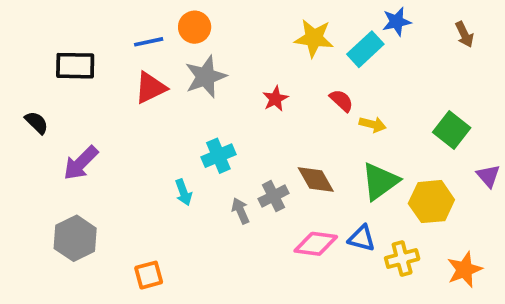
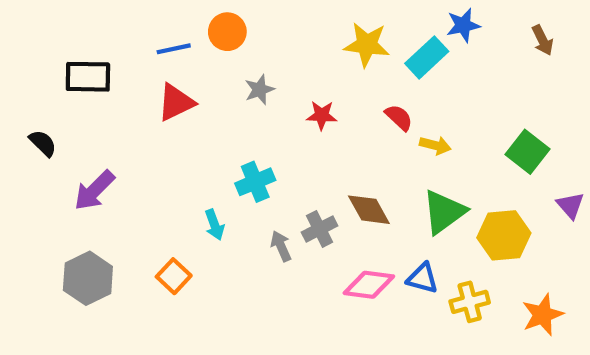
gray star: (206, 77) -> (259, 90), moved, size x0.6
red star: (275, 99) -> (322, 115), turned 30
orange square: (149, 275) -> (174, 276), moved, turned -32

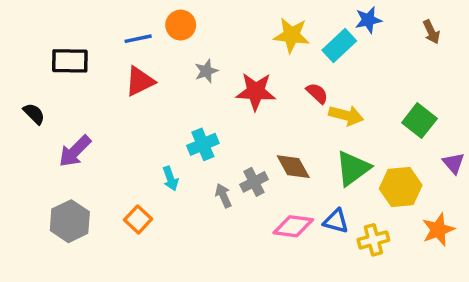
red star: (322, 115) -> (256, 92), size x1.6
yellow arrow: (435, 145) -> (346, 115), size x1.4
orange star: (543, 315) -> (438, 230), moved

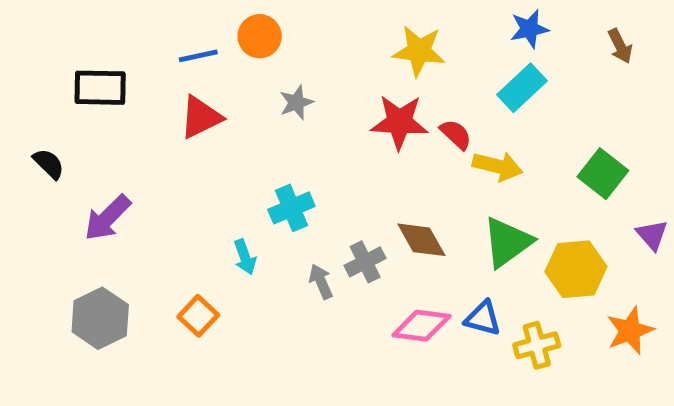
cyan rectangle: (339, 46) -> (522, 88), moved
red star: (256, 92) -> (399, 122), moved

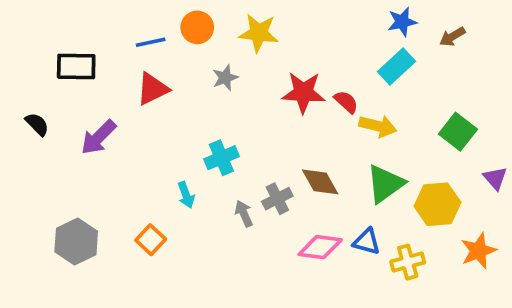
brown arrow: (620, 46) -> (452, 37), moved, turned 85
yellow star: (419, 51) -> (259, 33), moved
purple arrow: (108, 218) -> (99, 137), moved

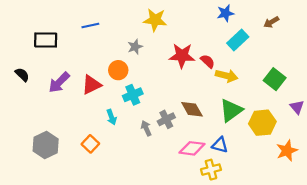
blue star: (402, 22) -> (225, 13), moved
orange circle: (197, 27) -> (118, 70), moved
red triangle: (153, 89) -> (91, 85), moved
yellow cross: (408, 262) -> (211, 170), moved

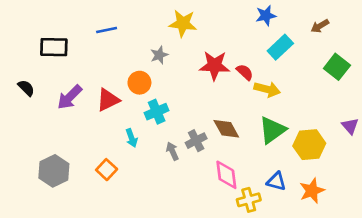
green square: (275, 79) -> (337, 67), moved
blue triangle: (220, 145) -> (276, 181), moved
pink diamond: (192, 148) -> (226, 175), turned 75
orange star: (287, 151) -> (312, 191), moved

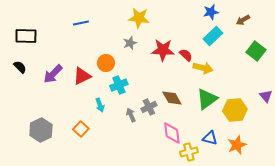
blue star: (266, 16) -> (211, 12), moved
black rectangle: (54, 47) -> (26, 36), moved
gray star: (159, 55) -> (130, 43), moved

